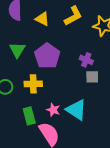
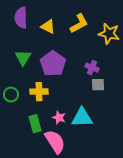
cyan triangle: (76, 110) -> (82, 118), turned -35

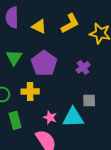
purple cross: (92, 68) -> (83, 67), turned 32
gray square: (98, 85) -> (89, 100), moved
green rectangle: (35, 124) -> (15, 120), moved

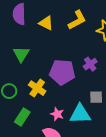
purple pentagon: (44, 63) -> (62, 72), moved, turned -30
yellow cross: (30, 91) -> (37, 88), turned 36
green rectangle: (15, 120) -> (22, 117), turned 48

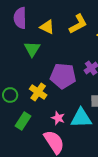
green triangle: (21, 54) -> (32, 49), moved

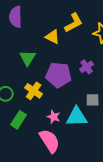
yellow triangle: (47, 27) -> (53, 37), moved
green triangle: (32, 49) -> (28, 58), moved

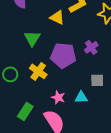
cyan triangle: (77, 117) -> (81, 97), size x0.6
green rectangle: (19, 120) -> (25, 111), moved

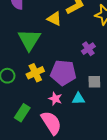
green triangle: (32, 38) -> (29, 40), size x1.4
purple pentagon: (63, 55) -> (63, 73), moved
yellow cross: (38, 71) -> (35, 73), turned 30

